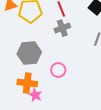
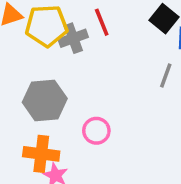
gray cross: (62, 28) -> (73, 38), moved

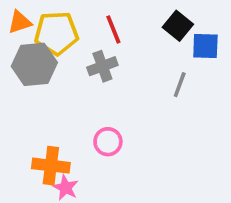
gray cross: (73, 38) -> (102, 66), moved
gray hexagon: (45, 100) -> (34, 64), moved

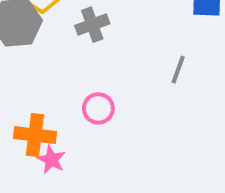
gray line: (180, 85) -> (178, 70), moved

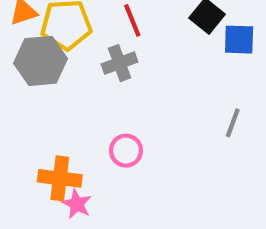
gray line: (178, 70) -> (233, 123), moved

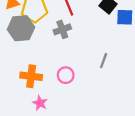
gray line: (233, 123) -> (104, 61), moved
orange cross: (60, 178) -> (31, 76), moved

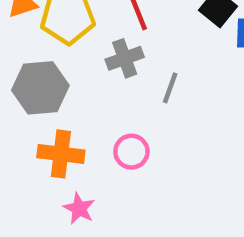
gray hexagon: (21, 28) -> (40, 88), moved
gray line: (104, 61) -> (170, 88), moved

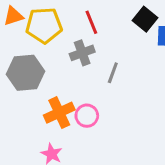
orange cross: (61, 154) -> (59, 113), moved, turned -32

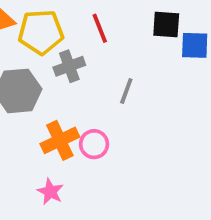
black square: (145, 19) -> (166, 24), turned -35
gray cross: (82, 53) -> (69, 66), moved

